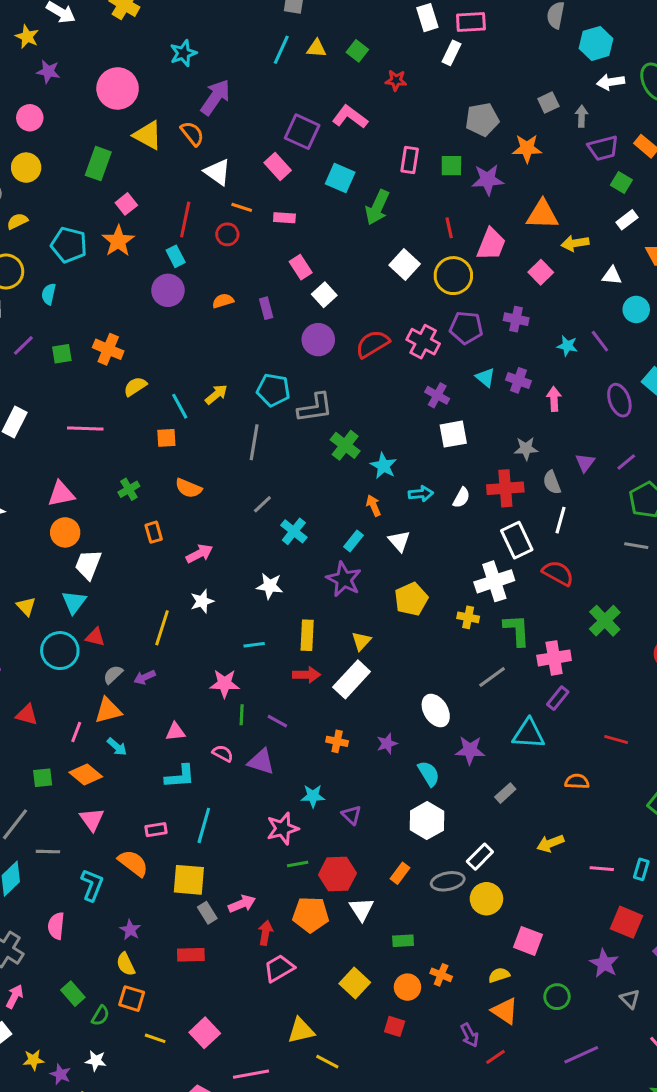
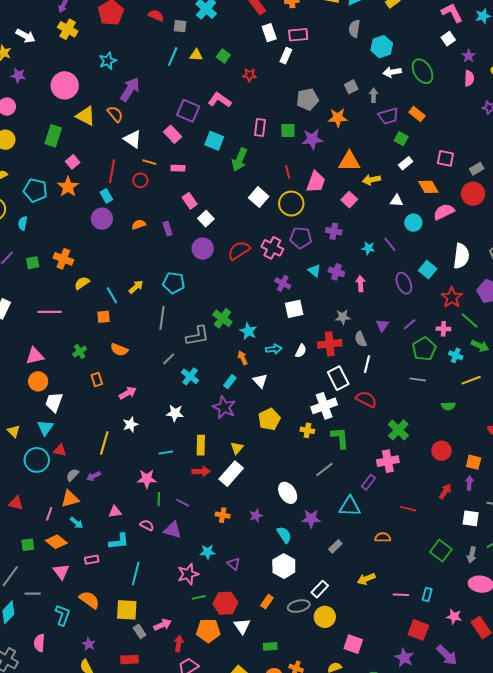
gray L-shape: (315, 408) -> (197, 336), moved
pink cross: (554, 658) -> (388, 461), moved
pink rectangle: (156, 830) -> (92, 560), moved

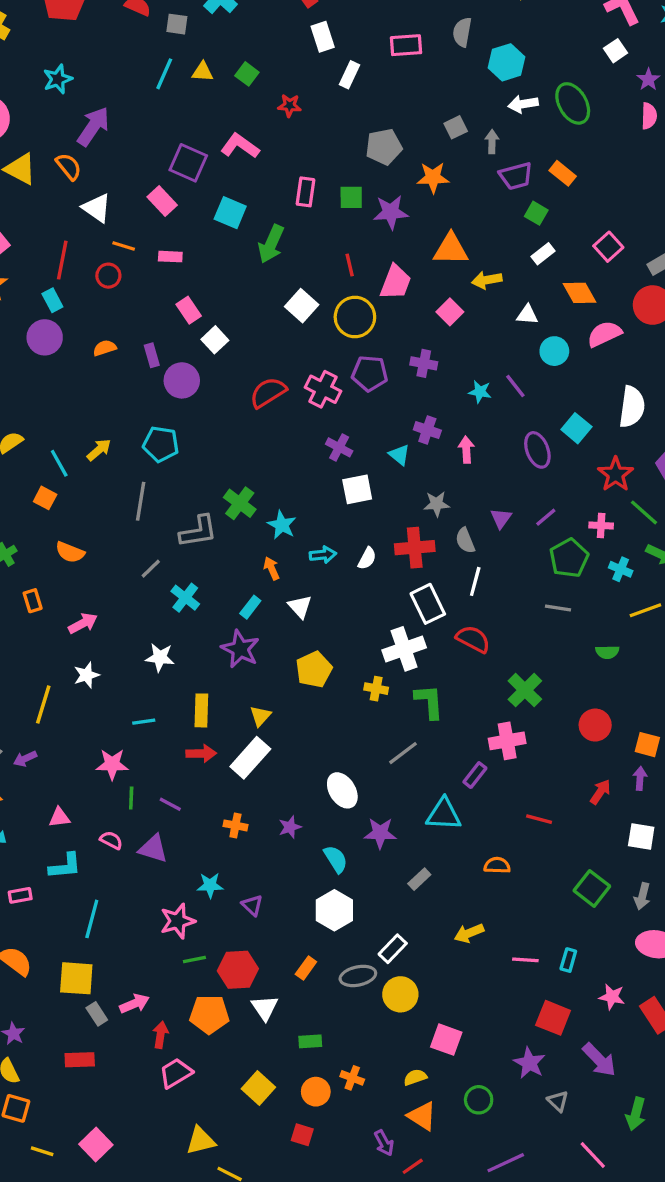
pink rectangle: (298, 35) -> (406, 45), moved
pink square: (445, 158) -> (608, 247), turned 36
purple circle: (203, 249) -> (182, 380), moved
cyan triangle: (314, 271) -> (399, 455), moved
orange square: (104, 317) -> (45, 498), turned 32

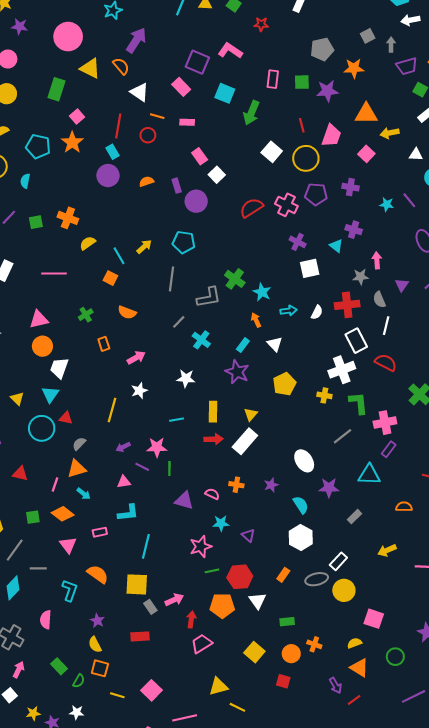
pink arrow: (466, 450) -> (377, 260), moved
pink cross: (507, 741) -> (385, 423), moved
purple arrow: (25, 759) -> (123, 447), moved
purple line: (170, 804) -> (142, 467), moved
pink semicircle: (111, 840) -> (212, 494), moved

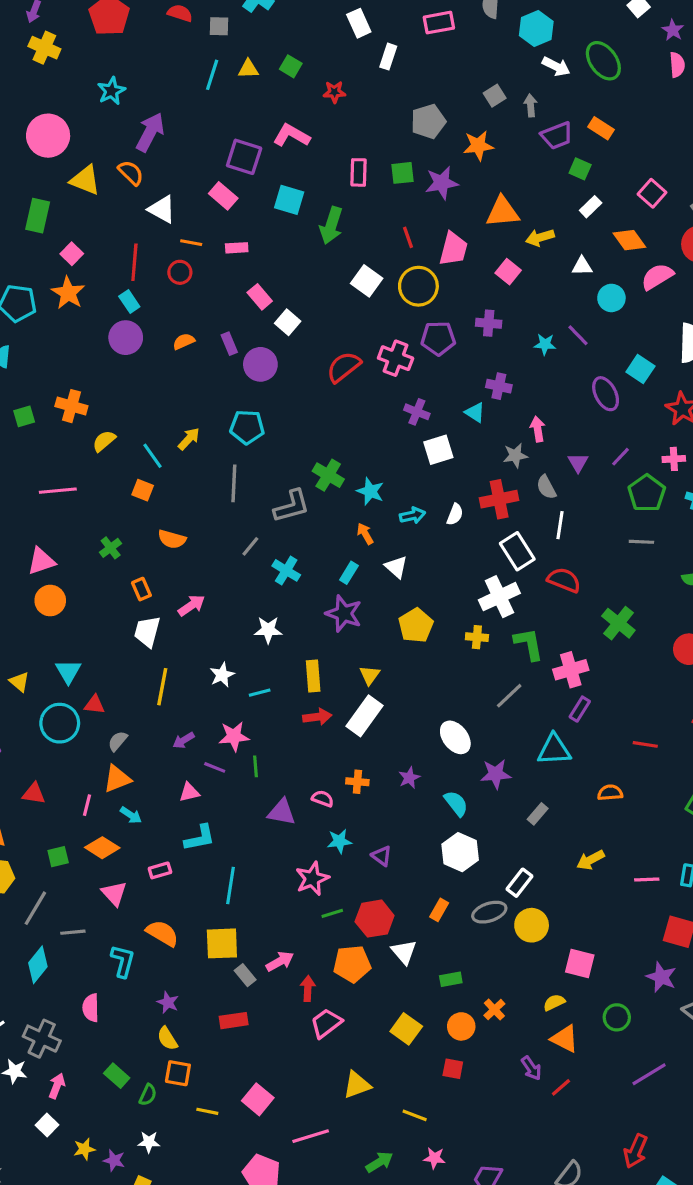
white arrow: (410, 20) -> (556, 66), turned -138
white trapezoid: (59, 368) -> (147, 632), moved
white star: (139, 391) -> (222, 675), moved
orange cross: (314, 644) -> (494, 1010), turned 32
yellow line: (237, 707) -> (415, 1115), moved

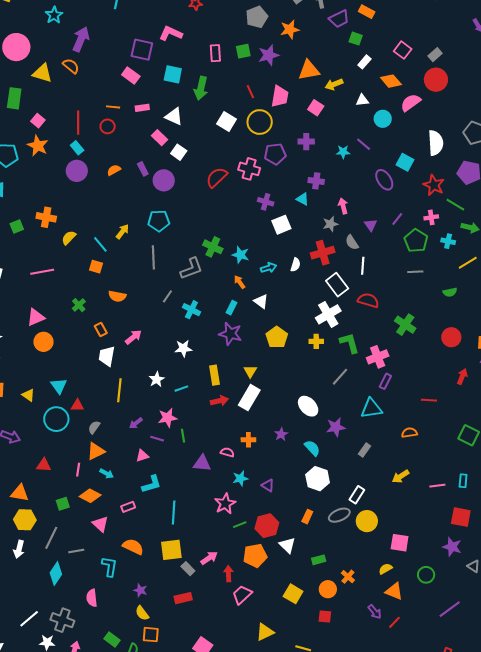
white triangle: (162, 209) -> (174, 116), moved

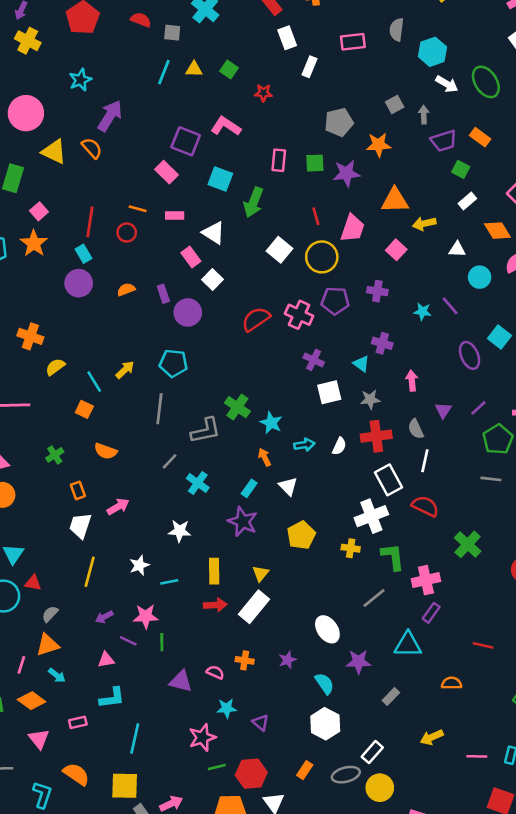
gray star: (330, 224) -> (370, 399), moved

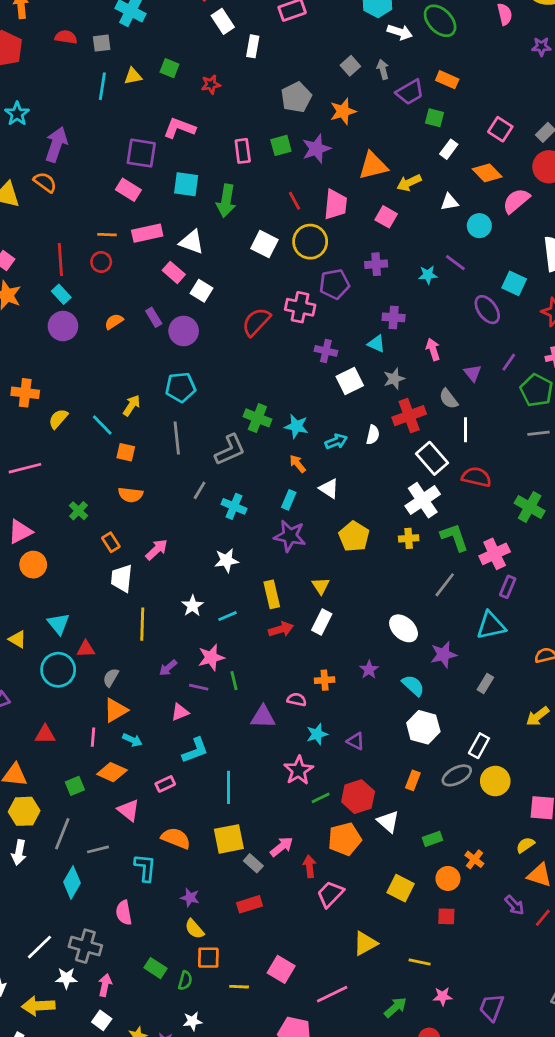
pink rectangle: (175, 216) -> (147, 233), size x1.5
orange square: (84, 409) -> (126, 452), moved
white rectangle: (254, 607) -> (322, 622), size x0.7

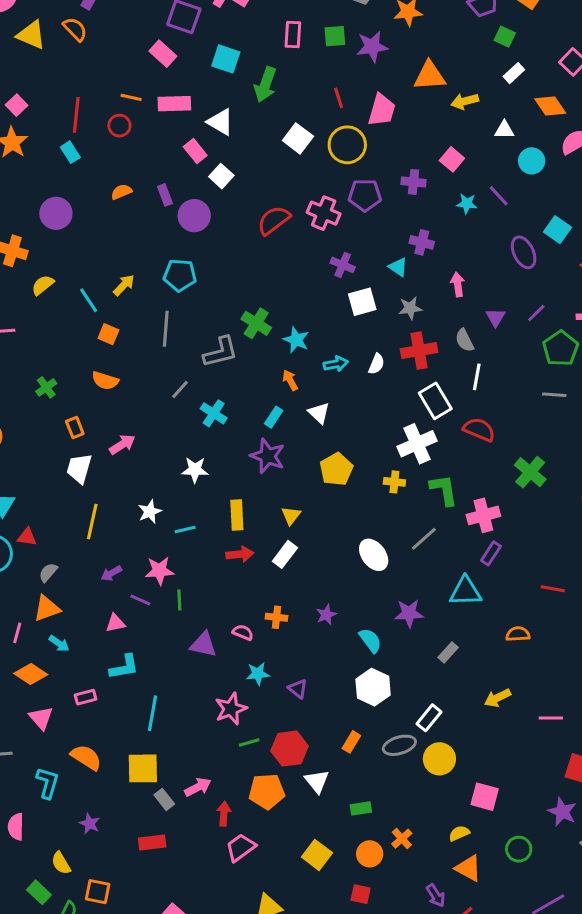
pink square: (386, 217) -> (452, 159), moved
purple circle: (63, 326) -> (56, 213), moved
white ellipse: (404, 628) -> (374, 555), moved
yellow semicircle: (194, 929) -> (61, 863), moved

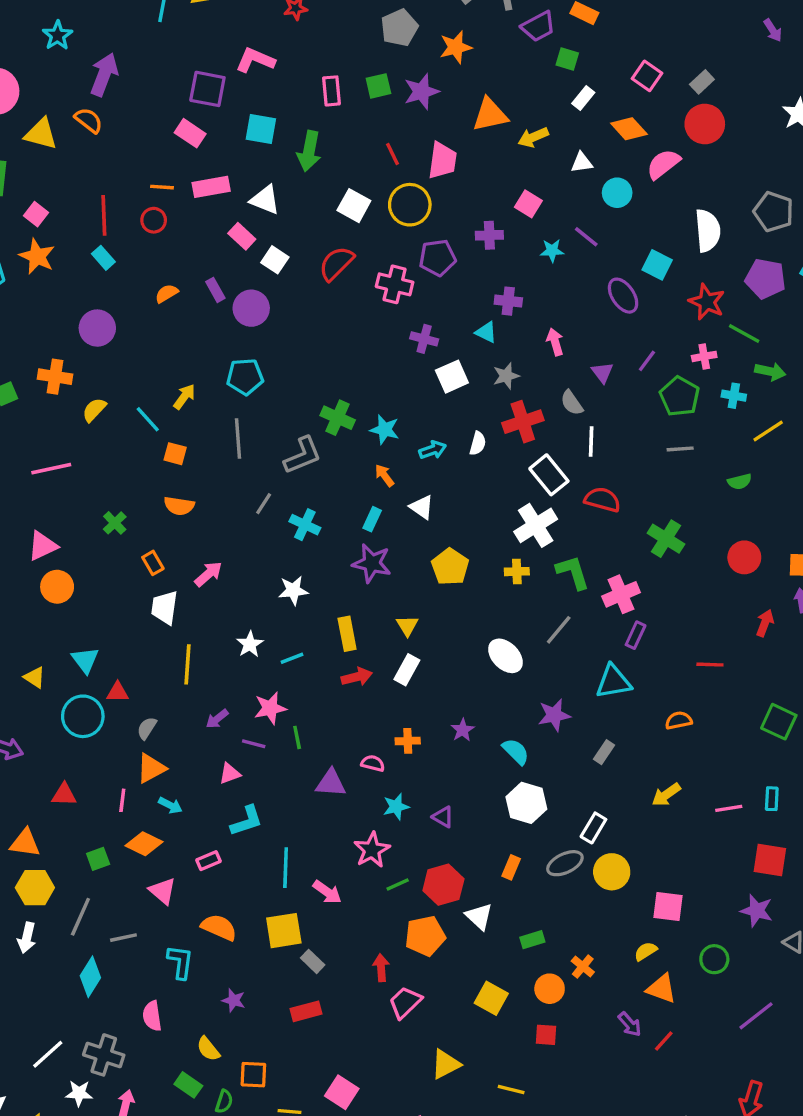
red semicircle: (274, 220) -> (336, 263), moved
pink arrow: (198, 787) -> (327, 892), moved, turned 72

